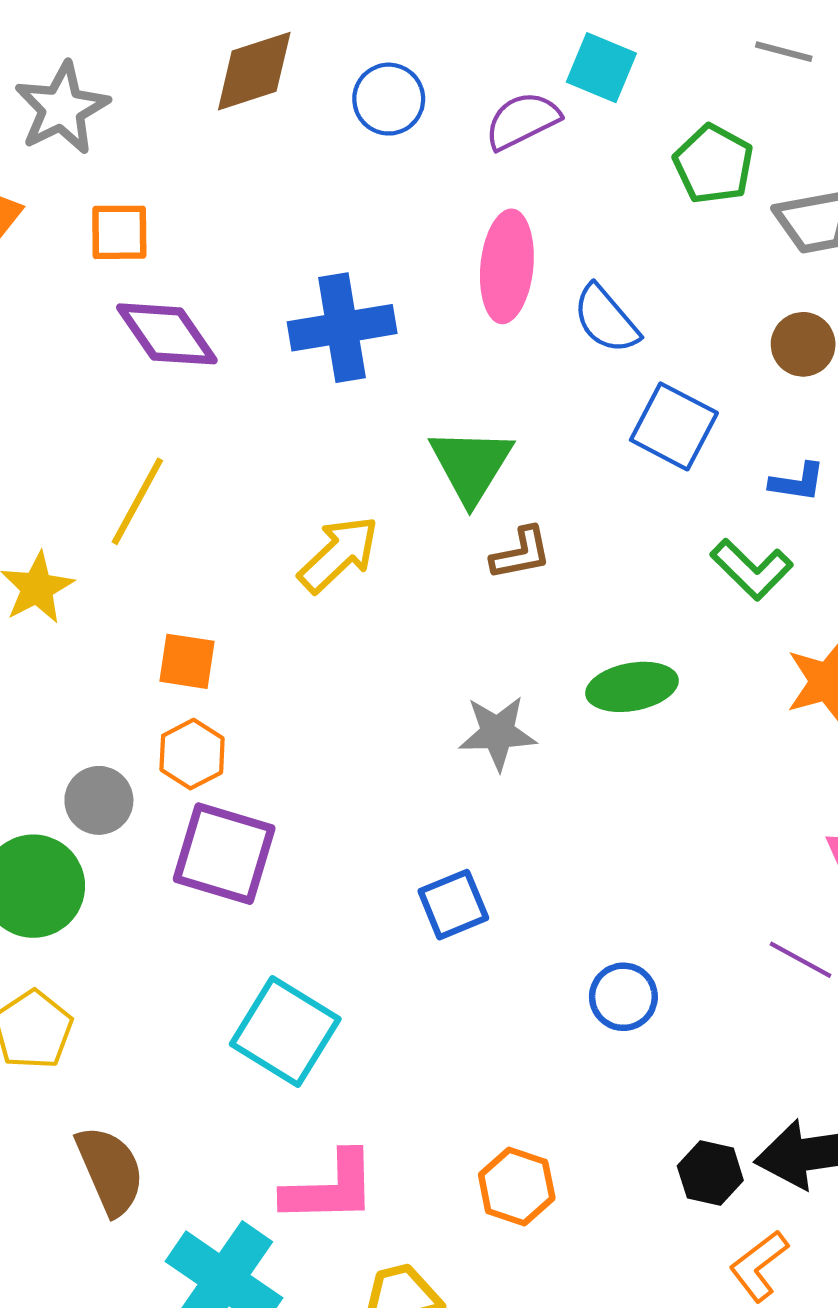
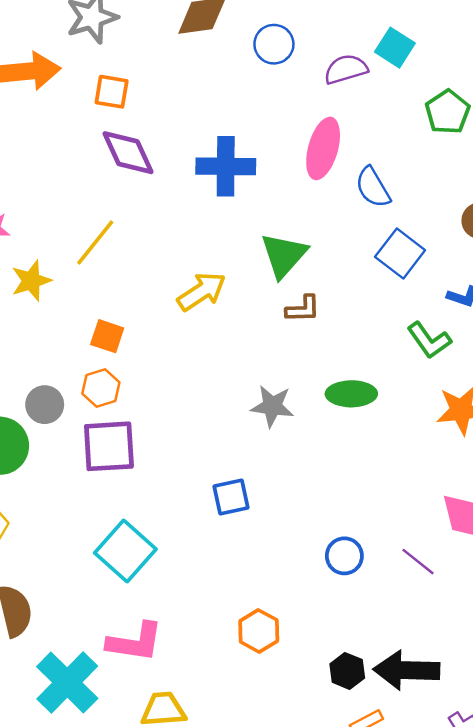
purple square: (224, 854) -> (109, 446), turned -30
blue circle: (623, 997) -> (344, 556), moved
orange hexagon: (517, 1186) -> (259, 631), moved

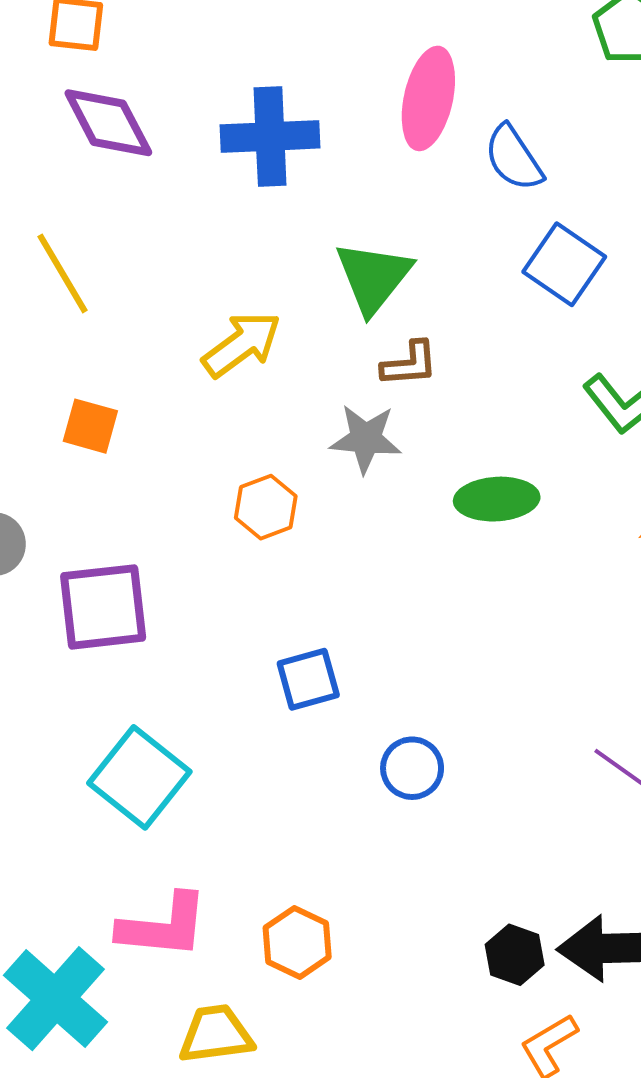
yellow line: (95, 243) -> (62, 273), turned -66
orange hexagon: (101, 388) -> (266, 507), moved
gray star: (272, 406) -> (366, 439), moved
blue circle: (344, 556) -> (412, 768), moved
orange hexagon: (259, 631) -> (297, 942), moved

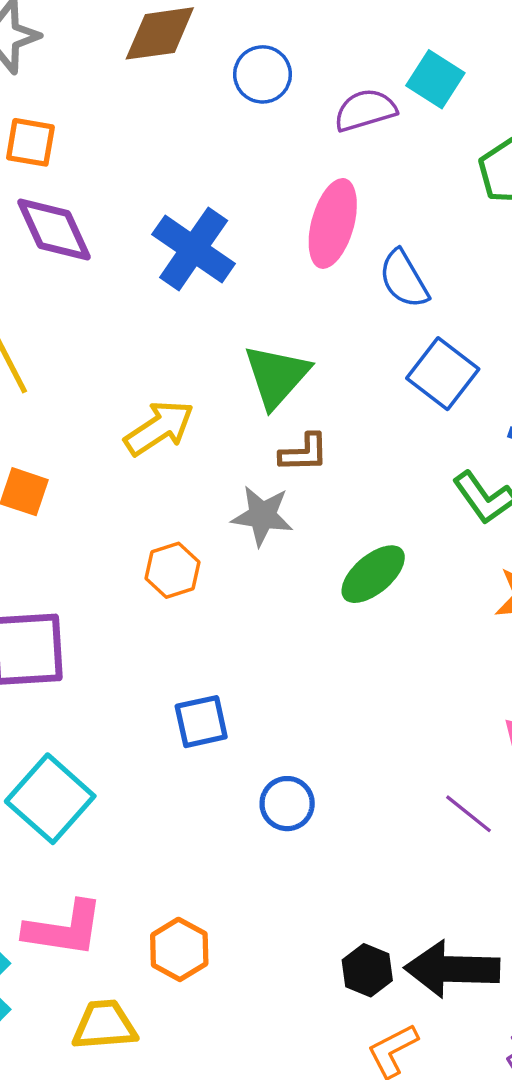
blue cross: (270, 136) -> (194, 249), turned 34
green ellipse: (497, 499) -> (373, 574), turned -40

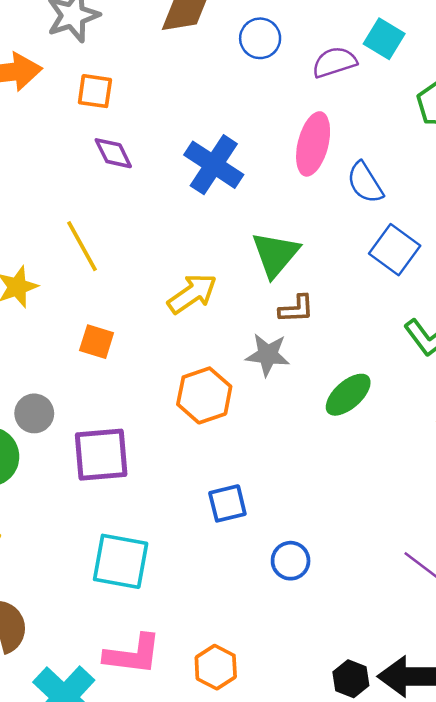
purple diamond: (54, 230) -> (113, 153), size x0.7
orange hexagon: (173, 570) -> (204, 395), size x1.4
cyan square: (50, 799) -> (121, 561), turned -30

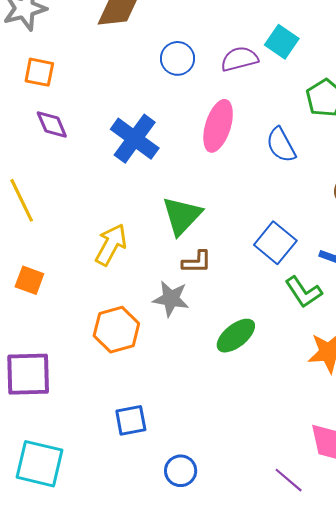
blue circle: (260, 38) -> (178, 58), moved
blue semicircle: (365, 183) -> (281, 145), moved
blue square: (395, 250) -> (275, 243), moved
yellow arrow: (192, 294) -> (111, 245), turned -30

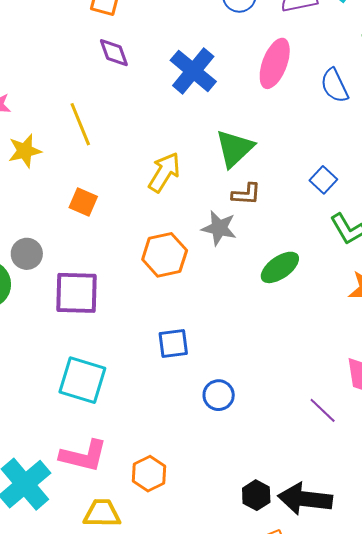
blue square: (275, 243) -> (323, 180), size x0.7

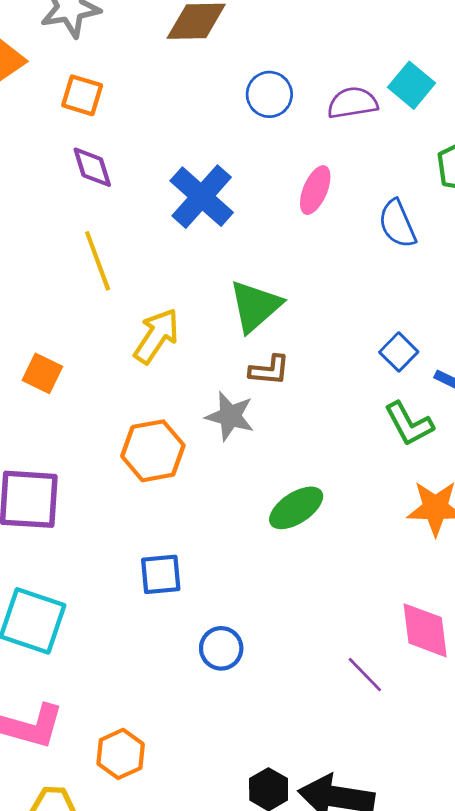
pink ellipse: (275, 63) -> (315, 190), size x0.7
yellow line: (80, 124) -> (98, 261), moved
blue square: (323, 180) -> (399, 352), moved
green ellipse: (280, 267) -> (296, 508), moved

